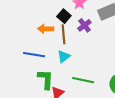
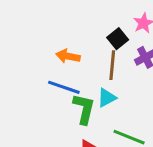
orange arrow: (46, 29) -> (68, 56), moved
green L-shape: (46, 79) -> (84, 109), moved

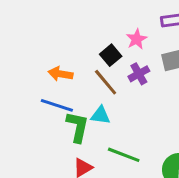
brown line: (112, 65) -> (106, 82), turned -44
cyan triangle: (107, 98) -> (100, 115), turned 36

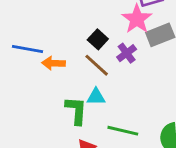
pink star: (137, 39) -> (137, 19), moved, size x1.5
blue line: (57, 105) -> (28, 49), moved

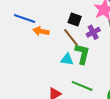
black square: (98, 39) -> (75, 19), turned -32
green L-shape: (76, 110) -> (82, 54), moved

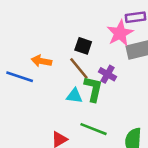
blue line: (25, 19) -> (20, 77), moved
purple cross: (93, 32) -> (108, 74), moved, turned -32

